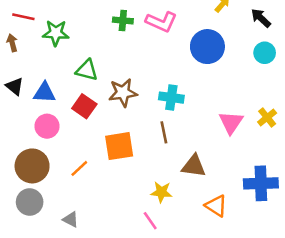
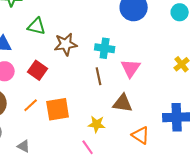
red square: (84, 106) -> (38, 70), moved
pink triangle: (231, 122) -> (131, 68), moved
orange square: (119, 146) -> (58, 109), moved

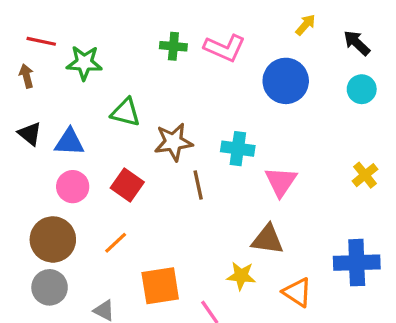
brown line: (99, 76) -> (198, 185), moved
orange square: (58, 109) -> (160, 286), moved
yellow star: (97, 124) -> (241, 276), moved

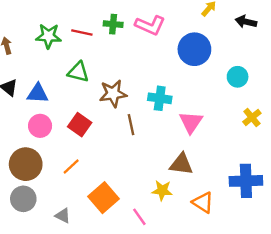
red line: (41, 41) -> (82, 32), moved
black arrow: (357, 43) -> (246, 22), turned -30
cyan circle: (362, 89) -> (238, 77), moved
orange square: (160, 286) -> (103, 198), turned -32

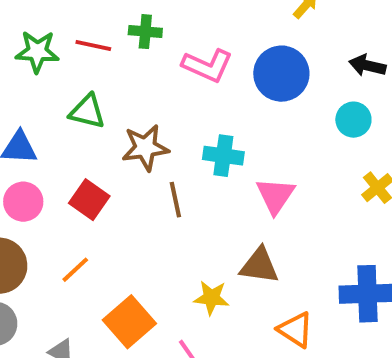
black arrow: (246, 22) -> (367, 66), moved
pink L-shape: (150, 25) -> (207, 66), moved
yellow star: (162, 190) -> (211, 298), moved

